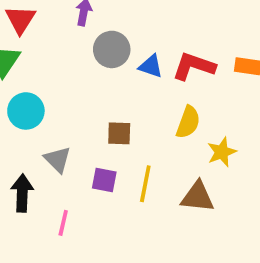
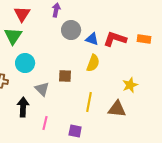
yellow semicircle: (188, 122) -> (93, 63), moved
brown square: (119, 133) -> (65, 76), moved
purple square: (104, 180) -> (75, 131), moved

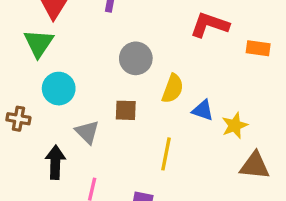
gray circle: (71, 30) -> (136, 58), moved
blue triangle: (92, 39) -> (203, 110), moved
red L-shape: (115, 39) -> (210, 25), moved
brown triangle: (117, 109) -> (255, 166), moved

